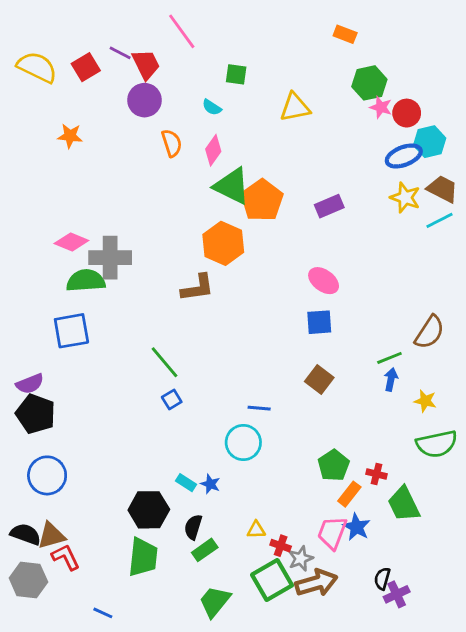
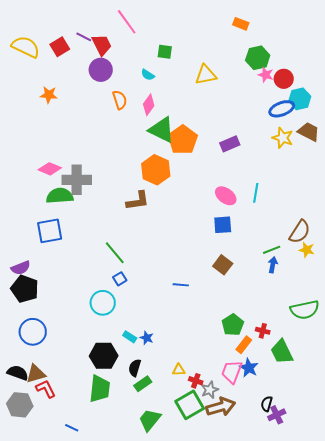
cyan line: (440, 220) -> (256, 193), moved, turned -54
yellow star: (425, 401) -> (307, 250), moved
cyan circle: (243, 442) -> (103, 303), moved

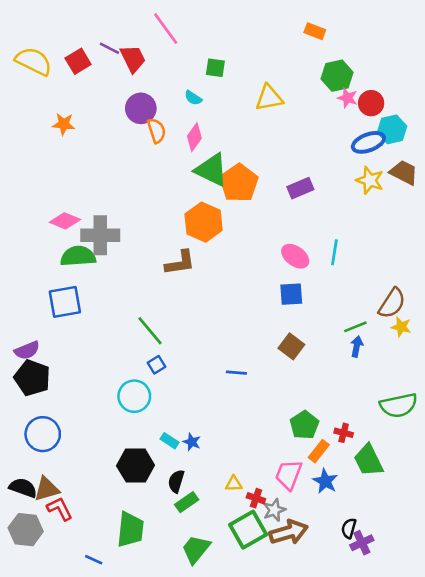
purple circle: (101, 70) -> (141, 108), moved
pink trapezoid: (232, 372) -> (289, 475), moved
green trapezoid: (100, 389) -> (130, 530), moved

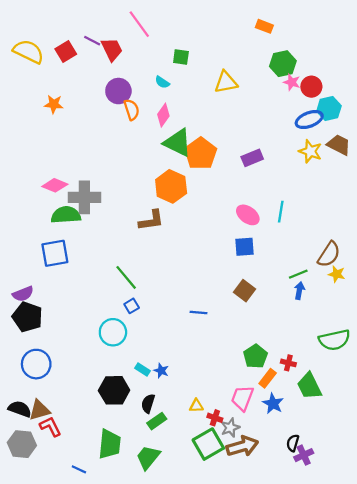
green trapezoid: (196, 549) -> (148, 457), moved

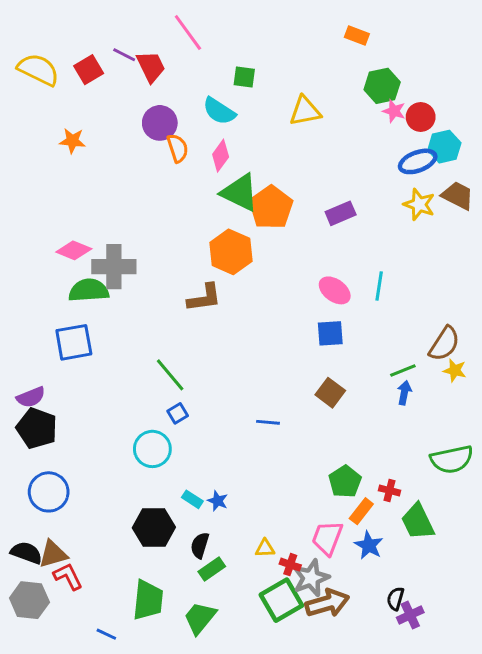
cyan semicircle: (162, 82) -> (219, 111), size x1.6
gray star: (230, 428) -> (311, 578), size x1.4

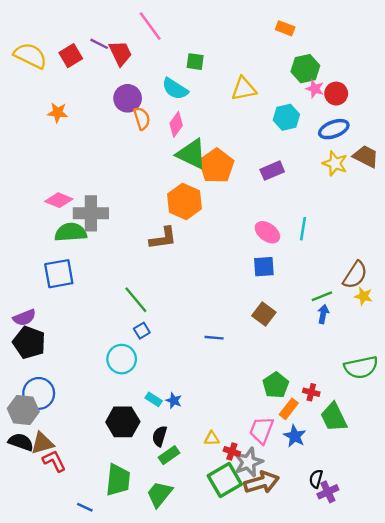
cyan hexagon: (444, 147) -> (286, 117), moved
gray hexagon: (29, 600) -> (23, 410), moved

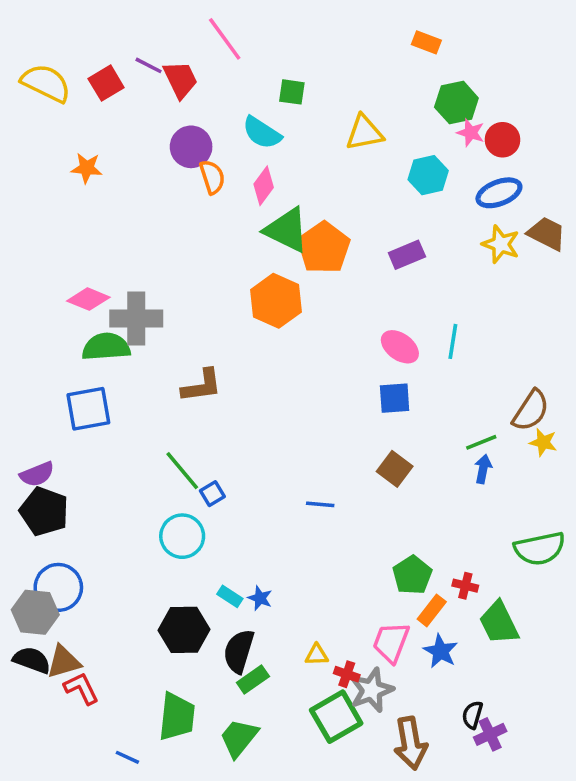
brown L-shape: (163, 238) -> (202, 386), moved
green line: (136, 300) -> (182, 471), moved
black semicircle: (160, 436) -> (239, 651), size x1.4
brown arrow: (261, 482) -> (410, 743), moved, turned 96

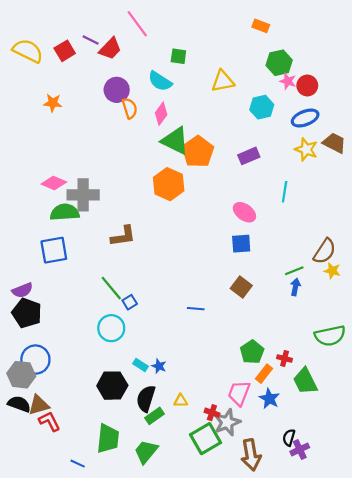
red trapezoid: (180, 80) -> (110, 49), turned 70
cyan line: (453, 341) -> (285, 192), moved
yellow triangle: (317, 655) -> (181, 401), moved

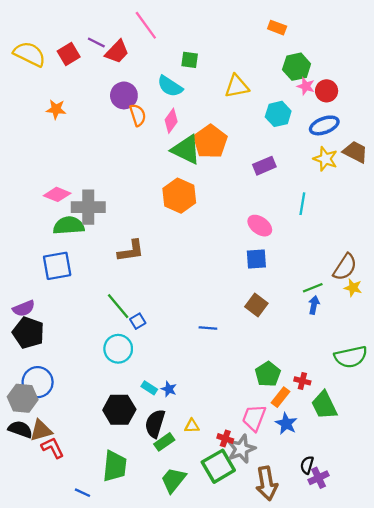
orange pentagon: (198, 152) -> (210, 142), moved
green trapezoid: (146, 452) -> (173, 480), moved

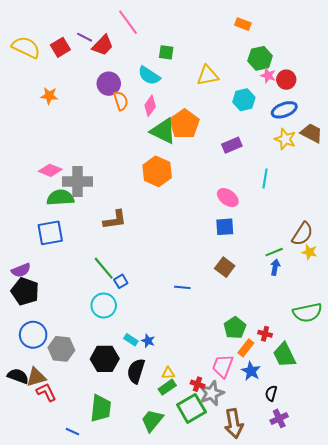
gray hexagon: (23, 398) -> (61, 349), moved
green rectangle: (164, 442) -> (167, 387), moved
black semicircle: (307, 465) -> (271, 393), moved

